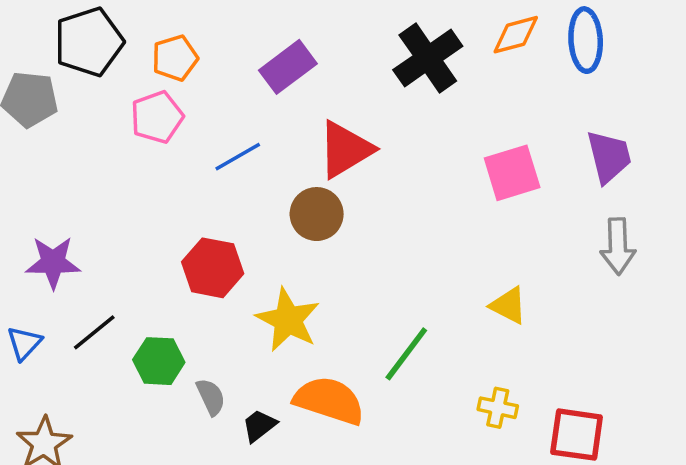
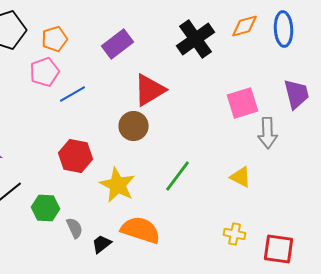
blue line: (238, 157) -> (72, 94), moved
gray arrow: (618, 246) -> (268, 133), moved
green line: (406, 354) -> (178, 176), moved

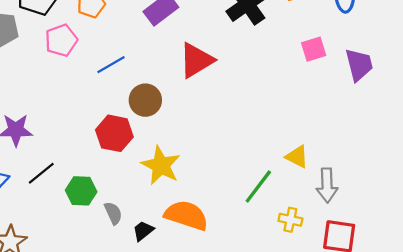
pink pentagon: (44, 72) -> (61, 40), moved
pink square: (242, 103) -> (314, 49), moved, size x0.7
brown circle: (134, 126) -> (145, 100), moved
gray arrow: (268, 133) -> (327, 185), moved
green line: (178, 176) -> (258, 186), moved

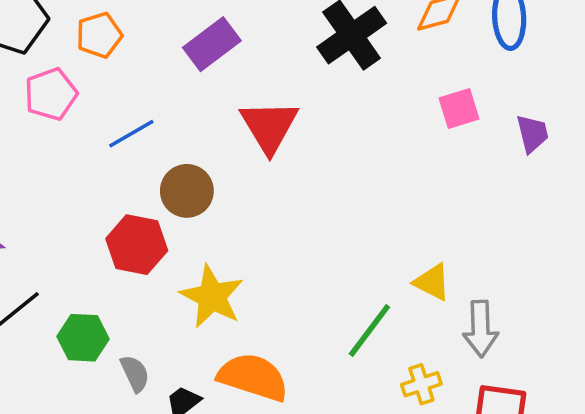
red triangle: (196, 60) -> (269, 126), turned -30
purple trapezoid: (359, 65) -> (532, 134), size x0.7
yellow cross: (290, 220) -> (421, 384), turned -30

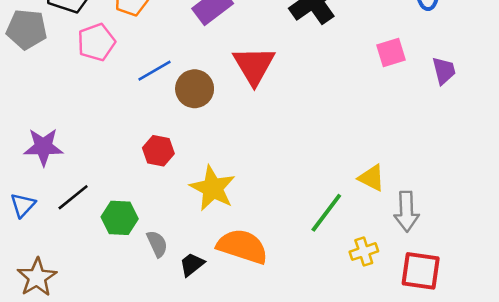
brown circle: (187, 191) -> (195, 89), moved
red hexagon: (137, 245) -> (158, 151), size x0.7

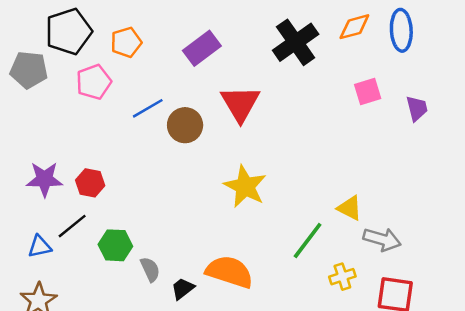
red hexagon: (158, 151) -> (90, 183), moved
yellow star: (213, 188) -> (245, 186), moved
blue triangle: (23, 205) -> (40, 247), moved, turned 35
gray arrow: (406, 211) -> (382, 239), turned -72

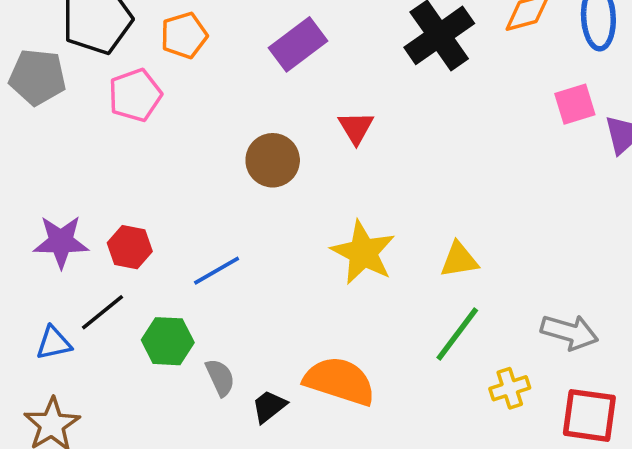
pink square: (368, 92) -> (575, 104), moved
red triangle: (240, 104) -> (356, 128), size x0.6
blue line: (148, 108) -> (217, 271), moved
yellow triangle: (350, 208) -> (459, 260), moved, turned -36

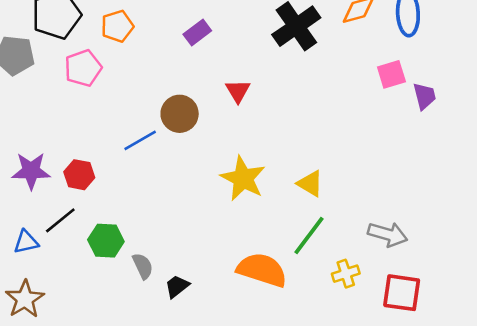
purple rectangle: (298, 44) -> (197, 33), size x0.7
yellow triangle: (459, 260) -> (310, 184), turned 40
blue line: (217, 271) -> (140, 140), moved
orange semicircle: (340, 381) -> (262, 270), moved

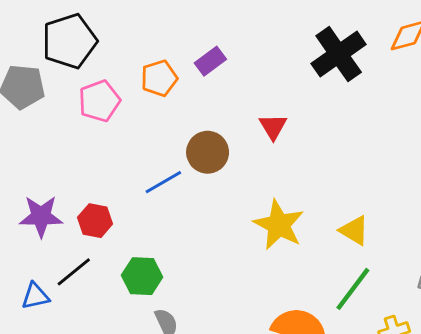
orange pentagon: (117, 26) -> (159, 78), moved
purple rectangle: (197, 33) -> (210, 61), moved
green hexagon: (106, 241) -> (142, 276), moved

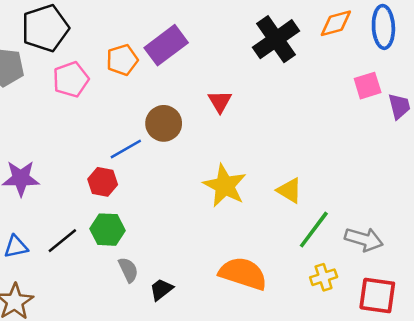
purple rectangle: (210, 61) -> (166, 45), size x1.6
red hexagon: (95, 221) -> (103, 182), moved
black line: (74, 272) -> (62, 241), moved
green line: (353, 289) -> (314, 230), moved

